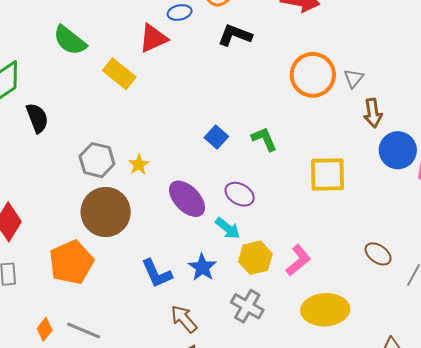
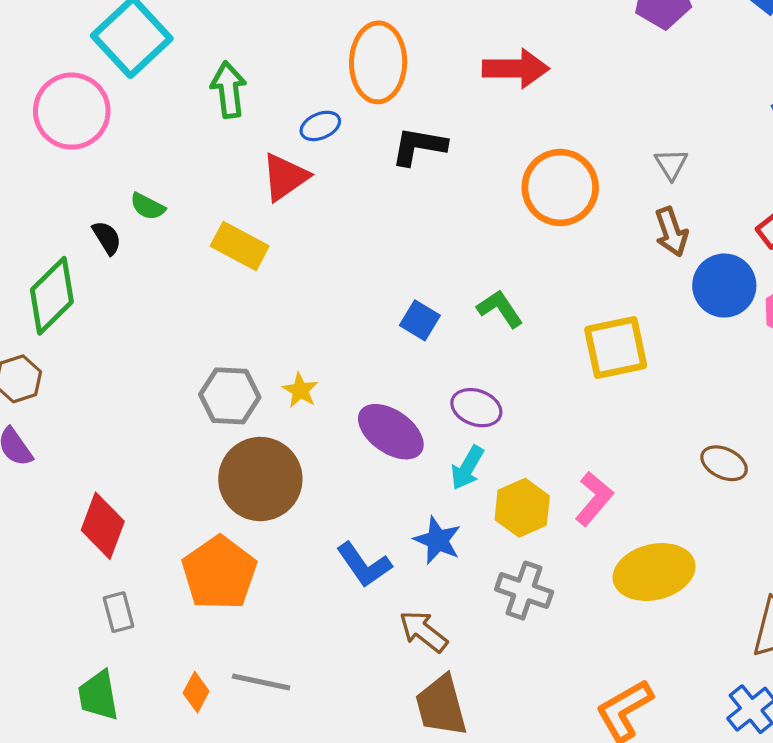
green semicircle: (70, 40) -> (148, 206), size x0.6
gray triangle: (354, 78) -> (671, 164), moved
black semicircle: (37, 118) -> (107, 238), moved, size x0.7
cyan arrow: (228, 228) -> (467, 468), turned 92

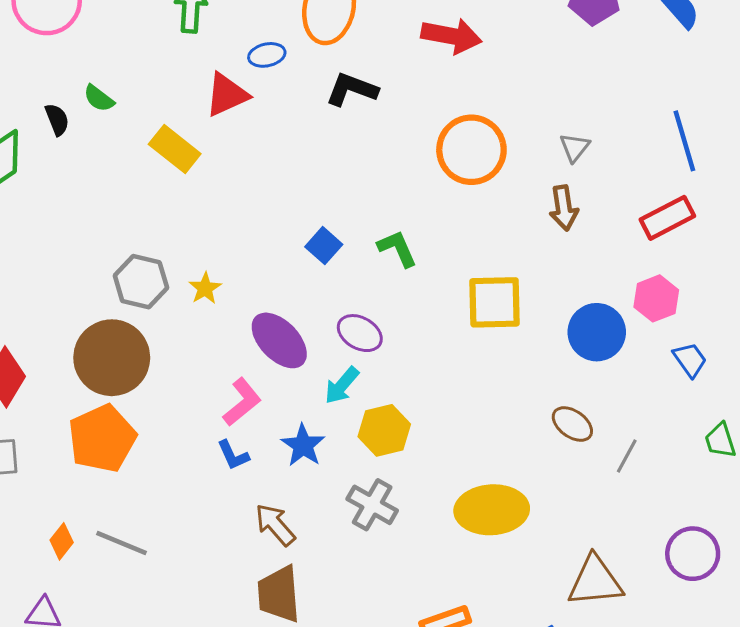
blue circle: (724, 286) -> (597, 332), moved
brown circle: (260, 479) -> (112, 358), moved
pink L-shape: (594, 499) -> (242, 402), moved
blue L-shape: (364, 565) -> (233, 455), size x0.7

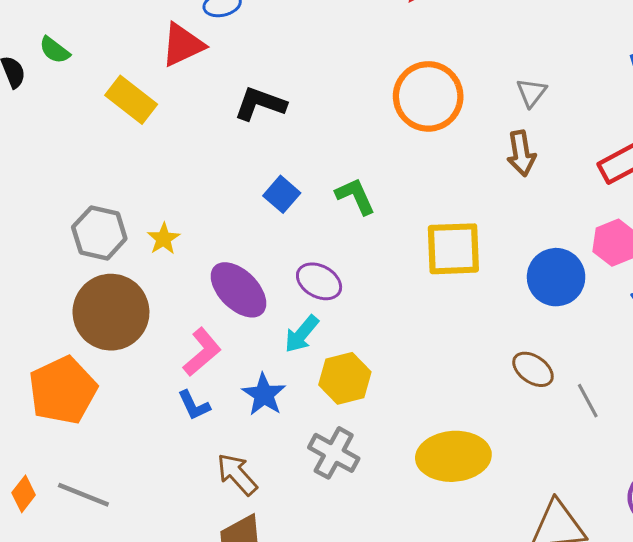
black L-shape: (352, 89) -> (260, 104), moved
brown circle: (112, 358) -> (111, 312), moved
gray line: (627, 456) -> (588, 401), turned -56

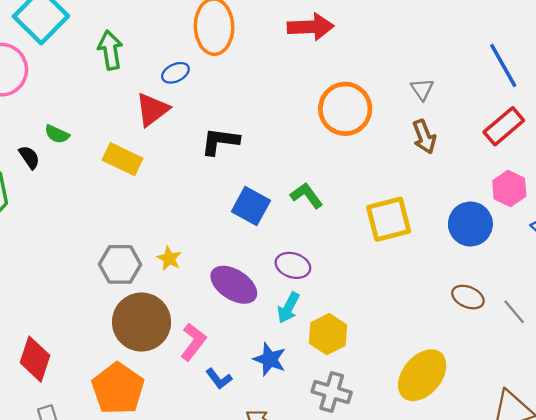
blue square: (282, 194) -> (251, 206), size x1.4
pink L-shape: (202, 352) -> (193, 342), moved
yellow ellipse: (453, 456) -> (422, 375), turned -34

